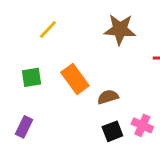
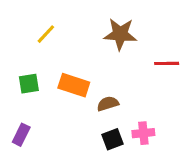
orange rectangle: (75, 79) -> (74, 85), turned -36
pink cross: (142, 125) -> (143, 133), turned -30

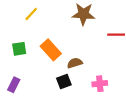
orange rectangle: (74, 85) -> (51, 50), turned 30
black square: (112, 139) -> (64, 81), moved

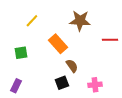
orange rectangle: (51, 50) -> (58, 44), moved
brown semicircle: (75, 63) -> (72, 66), turned 72

